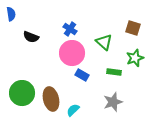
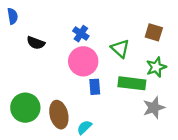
green rectangle: (114, 72) -> (132, 83), size x1.6
blue rectangle: (82, 75) -> (95, 87), turned 56
gray star: (113, 102) -> (154, 108), moved

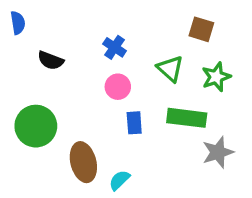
brown square: (154, 32) -> (201, 29), moved
pink circle: (83, 61) -> (118, 87), size x0.6
green star: (156, 67) -> (216, 77), moved
green circle: (25, 108) -> (36, 126), moved

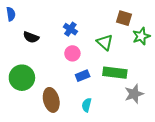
green star: (216, 77) -> (141, 36), moved
blue rectangle: (134, 123) -> (83, 76), turned 72
cyan semicircle: (119, 180) -> (87, 105), moved, turned -32

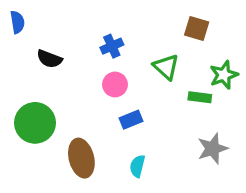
blue cross: (70, 29) -> (112, 46), turned 32
green star: (141, 36) -> (224, 75), moved
green rectangle: (115, 73) -> (200, 97), moved, size x0.6

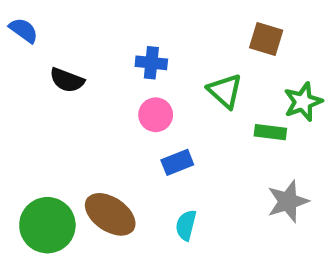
blue semicircle: (17, 22) -> (24, 30), turned -45
blue cross: (112, 46) -> (151, 63), turned 30
green circle: (35, 123) -> (47, 225), moved
brown ellipse: (81, 158) -> (110, 214), turned -42

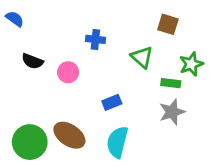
black semicircle: (67, 80) -> (32, 61), moved
pink circle: (156, 115) -> (68, 72), moved
gray star: (288, 201) -> (172, 112), moved
cyan semicircle: (186, 225) -> (117, 142), size x1.6

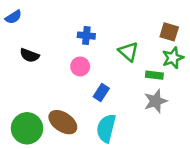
blue semicircle: (15, 19) -> (13, 17), turned 112
brown square: (168, 24) -> (169, 32), moved
pink circle: (68, 72) -> (80, 66), moved
blue rectangle: (112, 102) -> (101, 92), turned -35

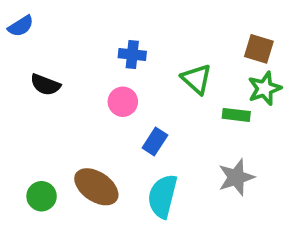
gray star: (156, 101) -> (236, 177), moved
green circle: (27, 128) -> (42, 196), size x0.6

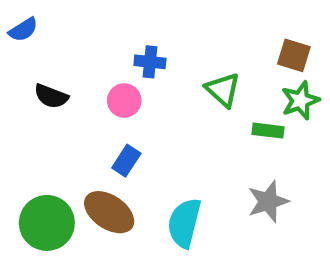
pink circle: (123, 102) -> (124, 101), moved
blue rectangle: (155, 141) -> (126, 161), moved
green circle: (42, 196) -> (47, 223), size x1.6

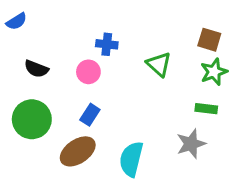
green rectangle: (268, 131) -> (206, 109), moved
brown ellipse: (109, 212) -> (78, 151), turned -68
green circle: (47, 223) -> (32, 119), moved

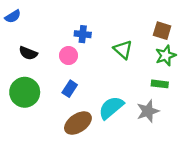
brown ellipse: (78, 151) -> (78, 123), moved
cyan semicircle: (131, 159) -> (111, 108), moved, turned 36

